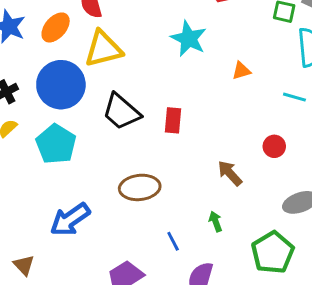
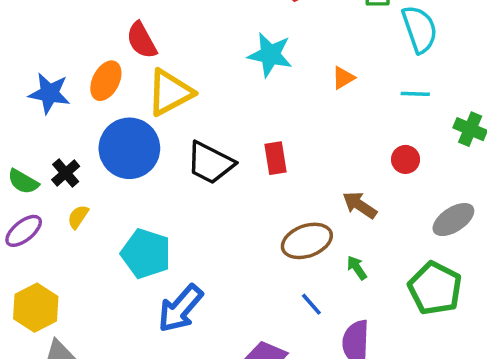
cyan pentagon: (56, 144) -> (146, 254), moved
brown ellipse: (140, 187) -> (307, 241), moved

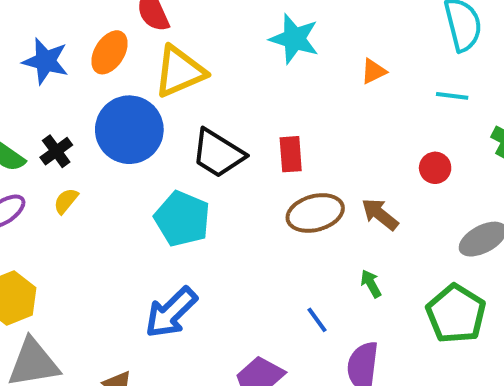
brown ellipse: (307, 241) -> (315, 213), moved
cyan pentagon: (146, 254) -> (182, 219), moved

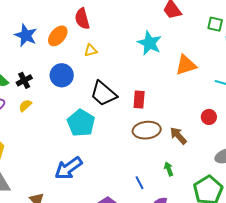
yellow triangle: (180, 71) -> (91, 50), size x0.5
orange triangle: (373, 71) -> (186, 65), size x1.6
blue circle: (129, 130) -> (62, 75), size x0.7

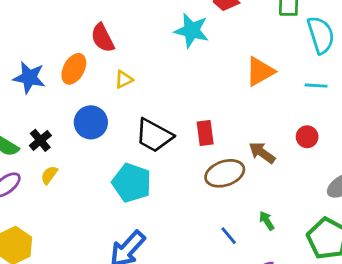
cyan star: (149, 43) -> (192, 31), moved
brown arrow: (178, 136) -> (262, 153), moved
blue line: (140, 183) -> (229, 236), moved

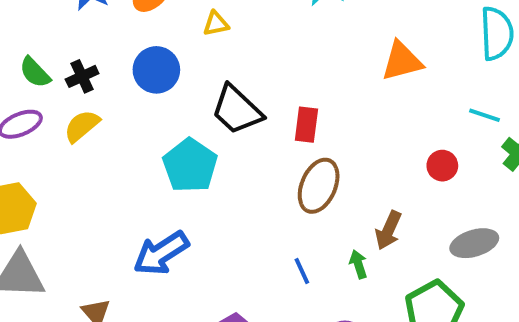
cyan line: (316, 86) -> (484, 115), moved
brown arrow: (262, 153) -> (388, 230), moved, turned -116
brown ellipse: (225, 173) -> (319, 186), turned -63
yellow semicircle: (49, 175) -> (82, 126), size x1.4

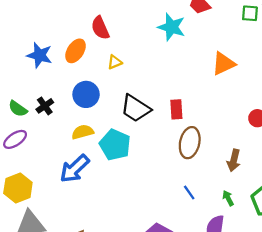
yellow semicircle: (82, 126) -> (83, 132), moved, turned 35
blue arrow: (161, 253) -> (75, 169), moved
green arrow: (358, 264) -> (228, 198), moved

